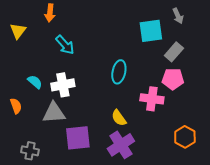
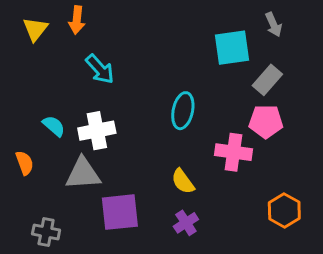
yellow triangle: (18, 31) -> (35, 29), moved
purple cross: (121, 145) -> (186, 223), size x0.6

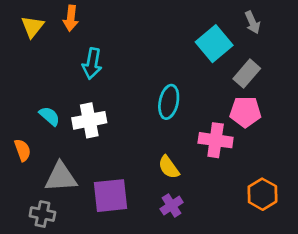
cyan square: (232, 48) -> (214, 44), turned -32
cyan arrow: (100, 69) -> (92, 64), turned 52
gray triangle: (83, 174) -> (61, 177), moved

